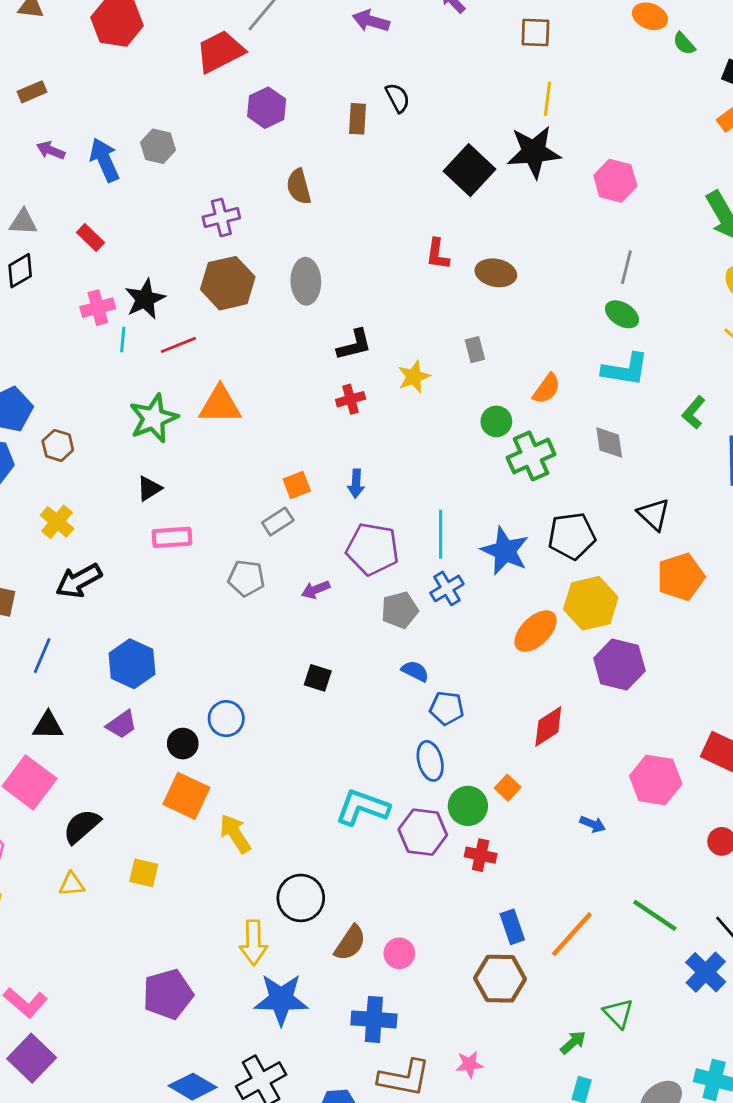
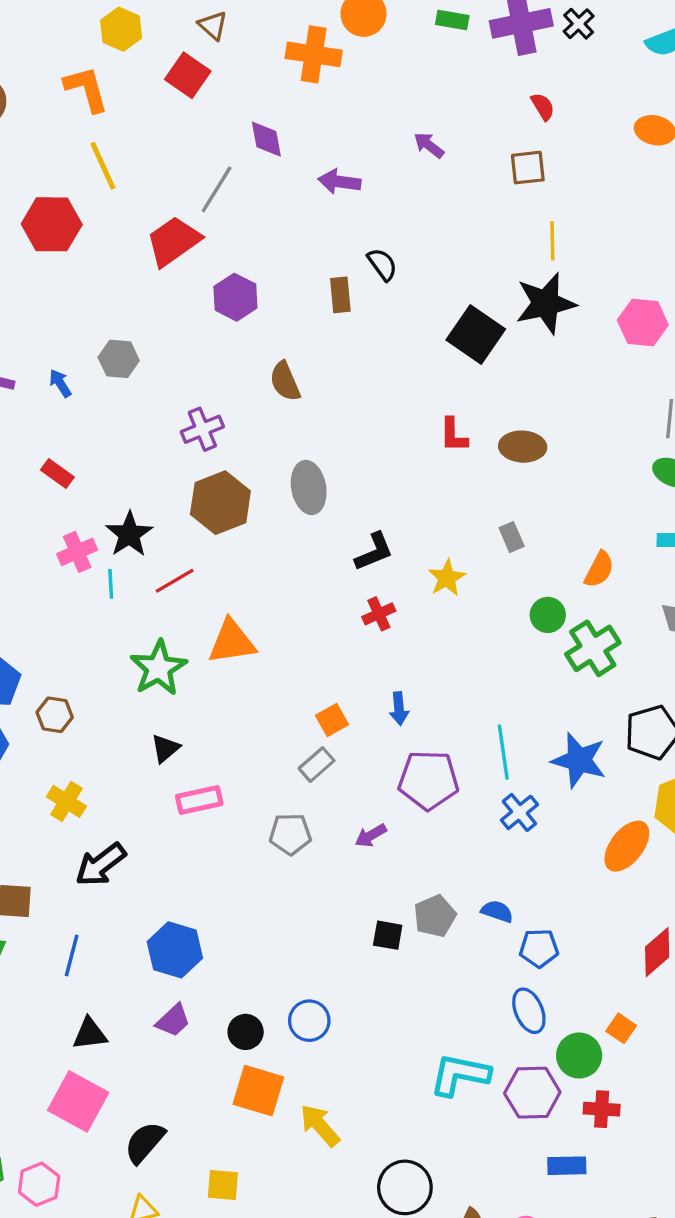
blue arrow: (104, 160) -> (60, 383), size x0.6
gray pentagon: (400, 610) -> (435, 916), moved
blue circle: (226, 719) -> (309, 1021), moved
blue rectangle: (512, 927) -> (567, 1166), moved, turned -64

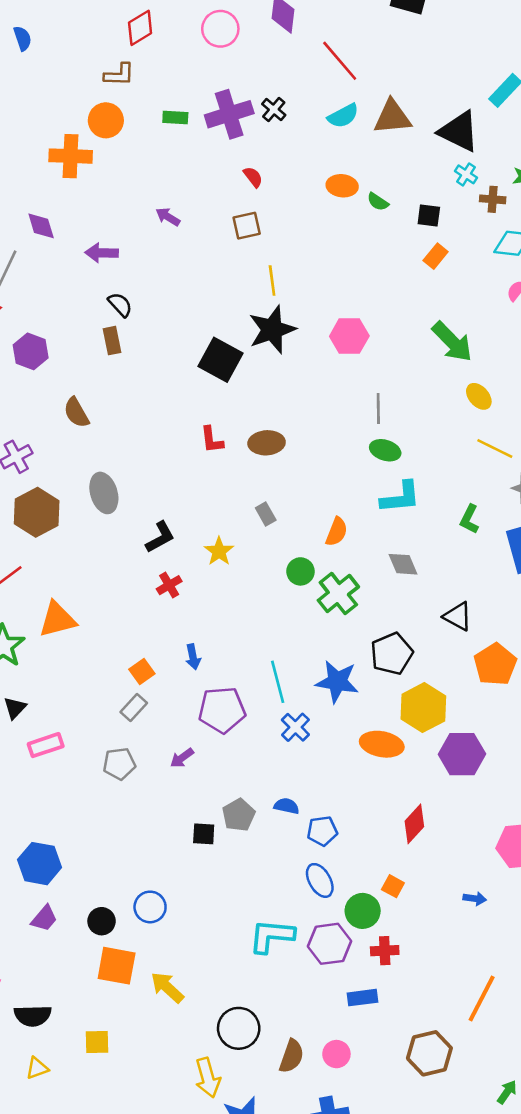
black semicircle: (382, 264) -> (120, 305), moved
orange ellipse: (627, 846) -> (382, 744), turned 69
black semicircle: (145, 1142) -> (33, 1016), turned -126

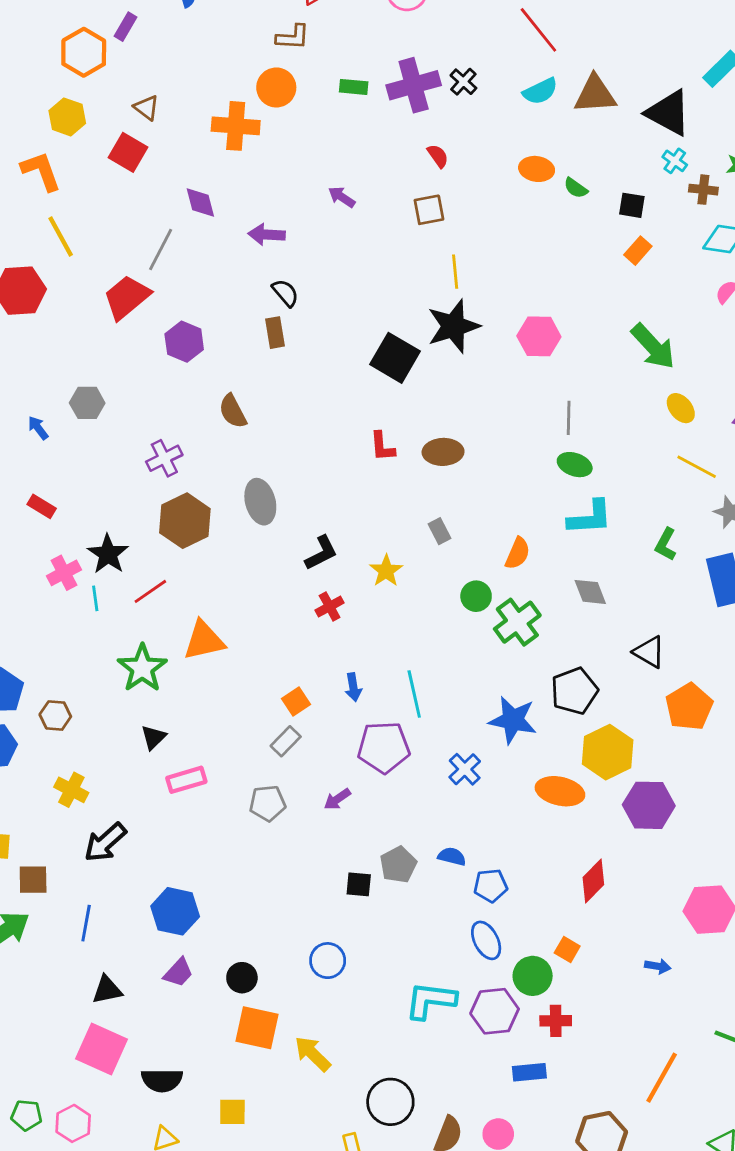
cyan line: (278, 682) -> (414, 694), moved
blue circle: (150, 907) -> (328, 961), moved

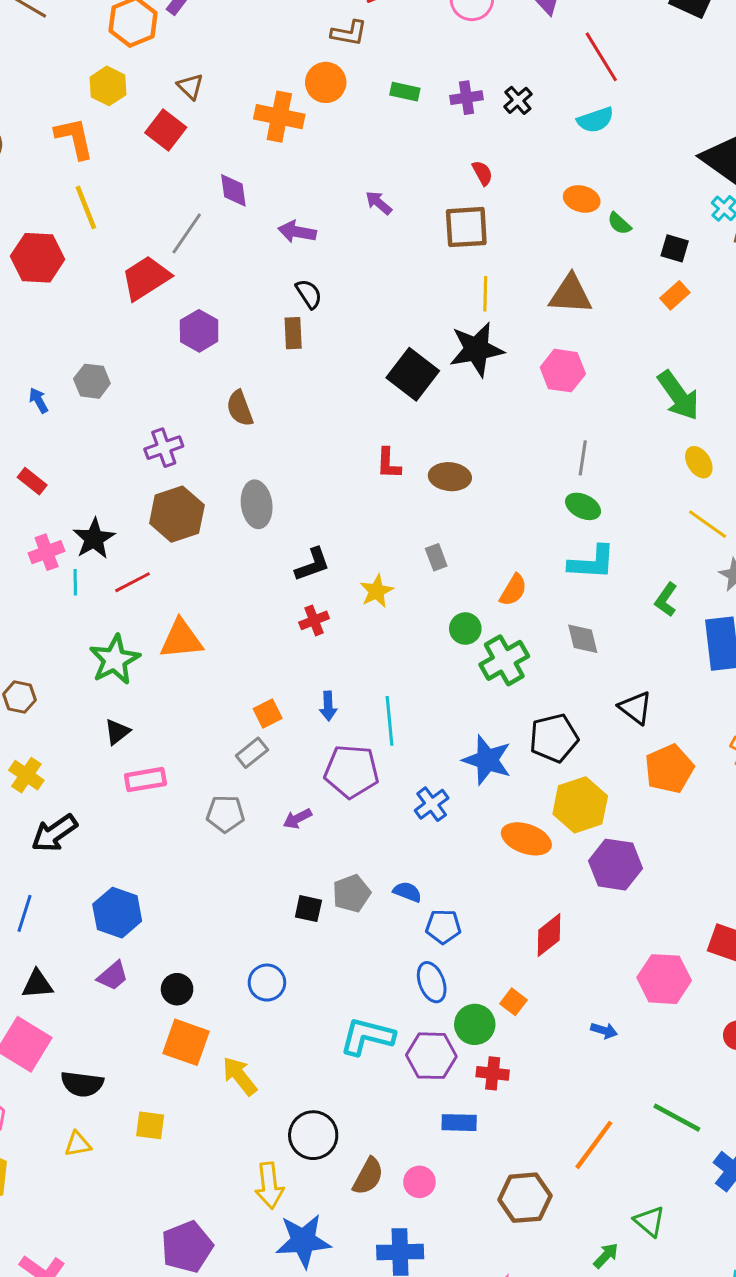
purple cross: (414, 85) -> (467, 98), size x0.6
brown triangle: (595, 94) -> (571, 294), moved
brown square: (429, 210) -> (466, 227), size x1.4

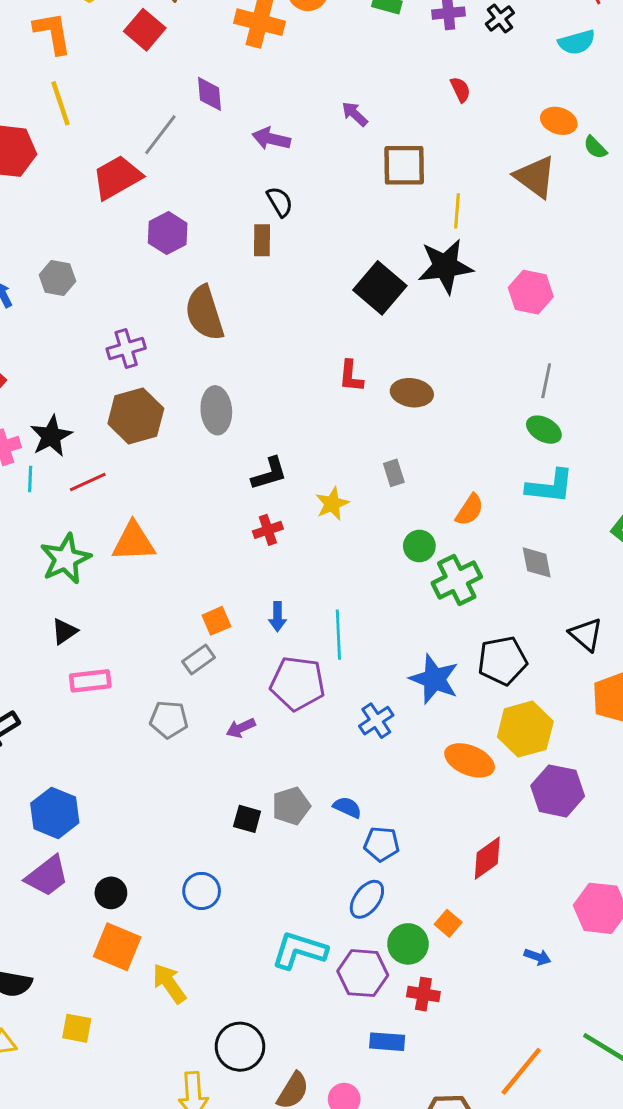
brown square: (466, 227) -> (404, 165), moved
brown triangle: (571, 294) -> (535, 177), moved, turned 30
brown semicircle: (240, 408) -> (204, 313), size x1.5
purple trapezoid: (113, 976) -> (47, 876), size x1.4
blue ellipse: (432, 982) -> (367, 899), turned 54

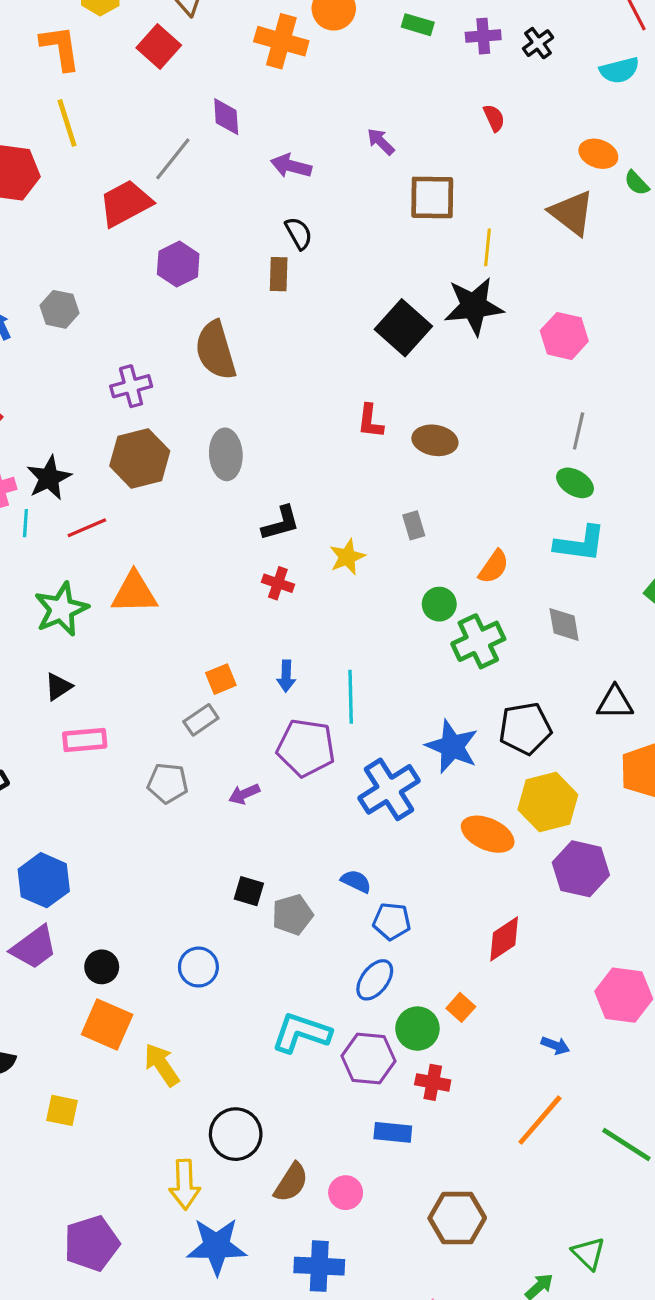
red cross: (268, 530) -> (278, 583), turned 36
black triangle: (586, 634) -> (615, 703), turned -42
blue cross: (376, 721) -> (389, 789), size x1.6
gray pentagon: (291, 806) -> (292, 915), moved
orange line: (521, 1071) -> (540, 1120), moved

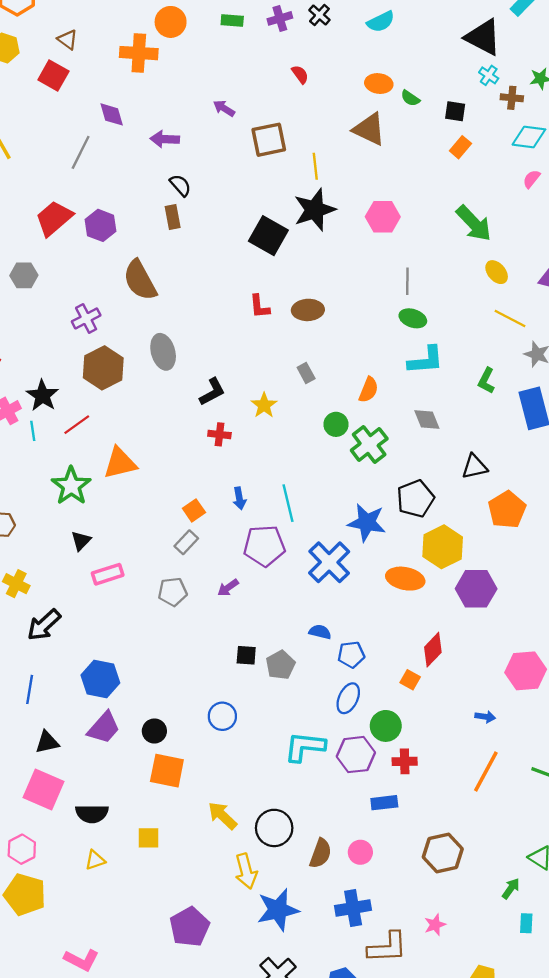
red trapezoid: (126, 203) -> (54, 218), moved
orange square: (461, 1007) -> (410, 680), moved
yellow arrow: (162, 1065) -> (222, 816), moved

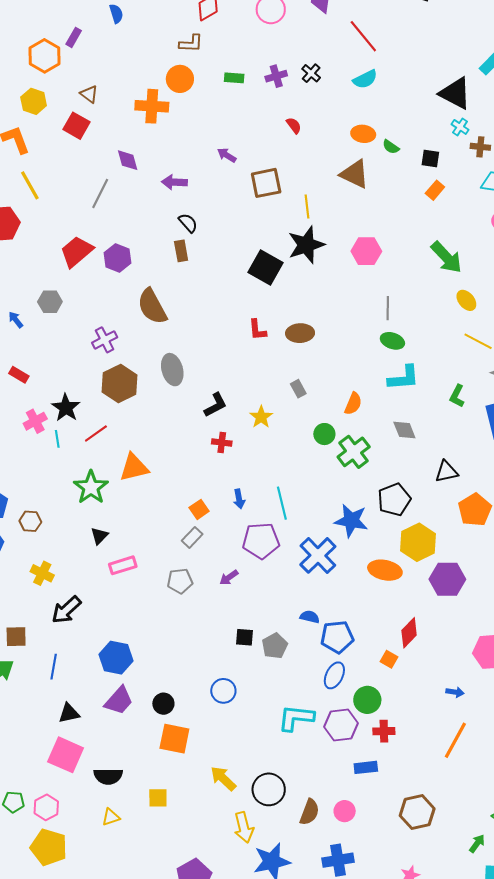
blue pentagon: (351, 655) -> (337, 637), size x1.4

